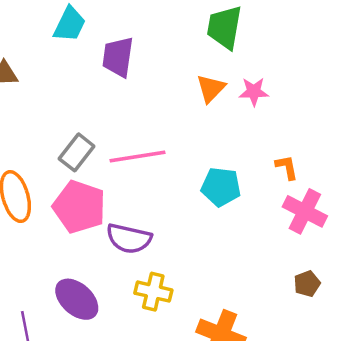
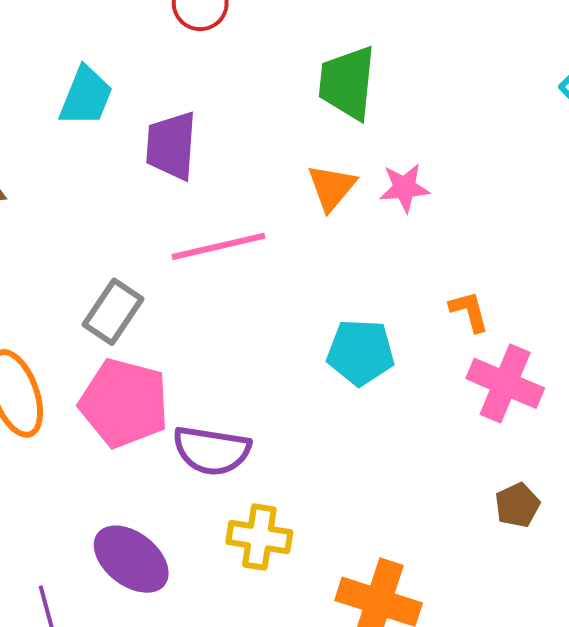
pink line: (137, 156) -> (218, 246), moved

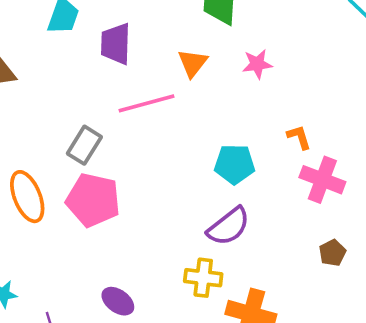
orange triangle: (332, 187) -> (193, 63), moved
purple semicircle: (212, 451) -> (229, 226), moved, turned -45
yellow cross: (259, 537) -> (203, 278), moved
purple ellipse: (131, 559) -> (118, 301), moved, size x0.7

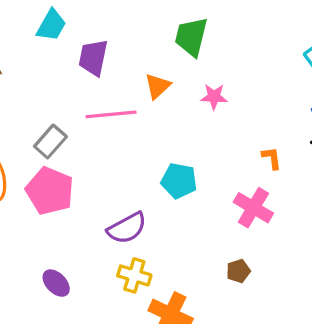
orange L-shape: (299, 137) -> (272, 158), moved
purple semicircle: (229, 226) -> (127, 228), moved
brown pentagon: (332, 253) -> (238, 271), moved

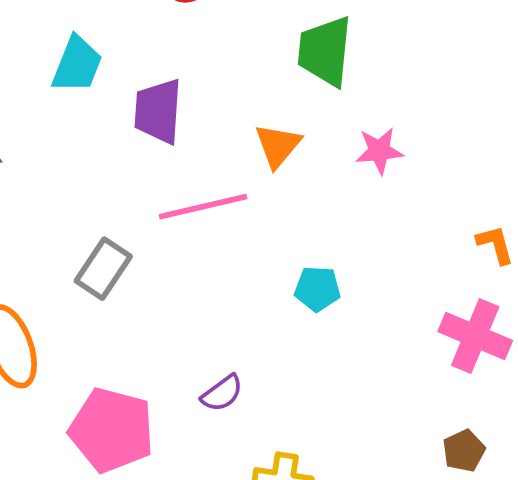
cyan pentagon: (179, 181) -> (317, 289), moved, size x0.7
pink pentagon: (50, 191) -> (112, 430), moved
purple semicircle: (127, 228) -> (222, 393), moved, size x0.6

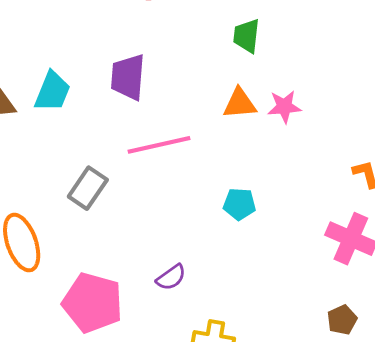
green trapezoid: (325, 51) -> (247, 36), size x0.7
cyan trapezoid: (77, 65) -> (52, 92), moved
orange triangle: (278, 146) -> (240, 103), moved, turned 45

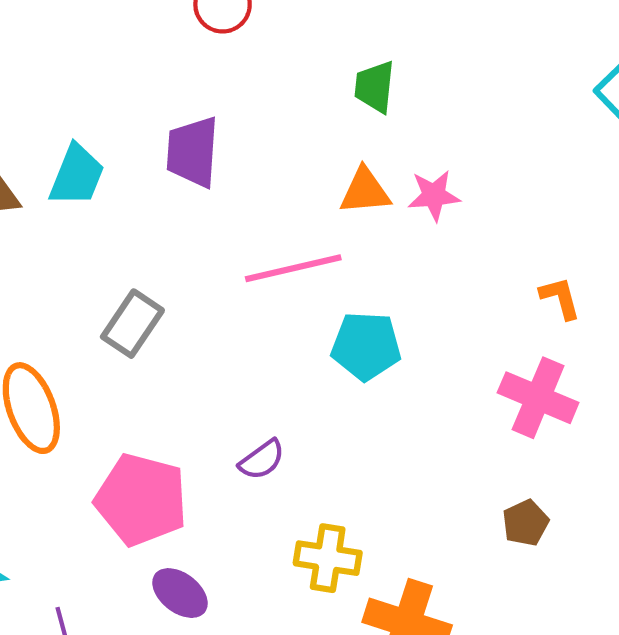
pink line: (159, 145) -> (293, 268), moved
cyan pentagon: (239, 204) -> (366, 346), size x1.4

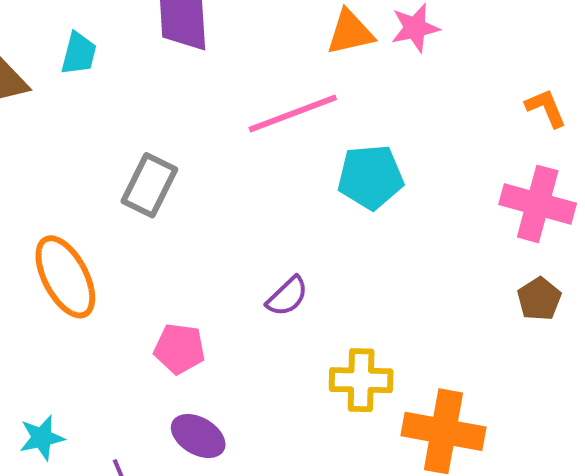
cyan trapezoid: (77, 175) -> (79, 54), size x0.7
pink pentagon: (141, 500) -> (180, 349), size x0.6
brown pentagon: (526, 523) -> (539, 299), moved
purple ellipse: (180, 593) -> (198, 436), moved

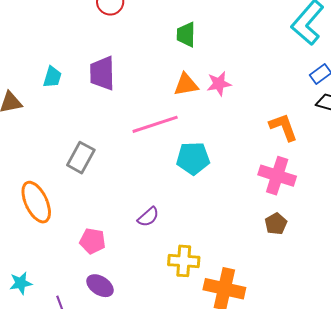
cyan trapezoid: (79, 54) -> (52, 77), moved
orange L-shape: (546, 108) -> (283, 127), size x1.4

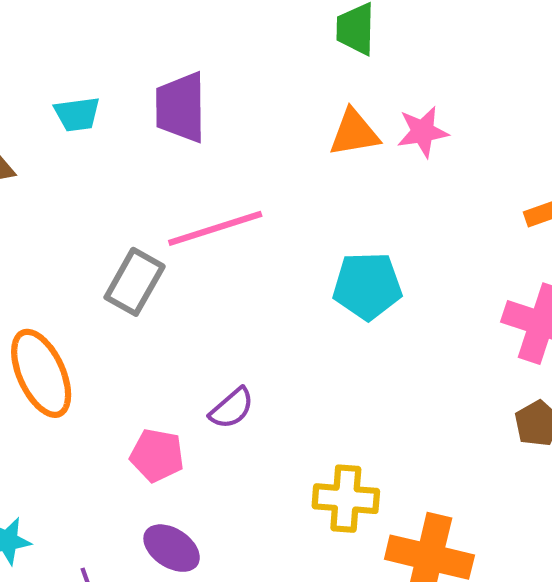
cyan trapezoid: (52, 77) -> (77, 114), turned 65
pink line: (155, 124) -> (215, 228), moved
purple semicircle: (148, 217) -> (232, 408), moved

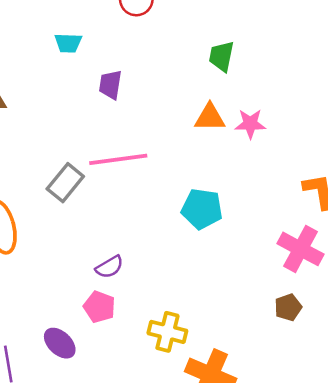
purple trapezoid: (181, 107) -> (110, 85), size x0.7
cyan trapezoid: (77, 114) -> (68, 43), moved
pink pentagon: (157, 455) -> (99, 307), moved

